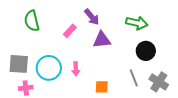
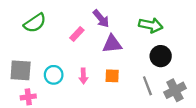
green semicircle: (32, 21) -> (35, 23), turned -110
cyan circle: (49, 68) -> (54, 75), size x0.7
gray cross: (159, 82) -> (175, 90), turned 30
orange square: (102, 87) -> (112, 76), moved

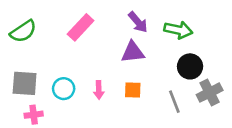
purple arrow: (101, 19) -> (138, 22), moved
green semicircle: (35, 23) -> (23, 31), moved
pink rectangle: (77, 34) -> (81, 27), moved, size x1.5
gray cross: (175, 90) -> (210, 93), moved

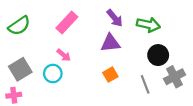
gray square: (25, 83) -> (20, 69), turned -35
pink arrow: (99, 90) -> (64, 55), moved, turned -48
orange square: (133, 90) -> (110, 75), turned -32
pink cross: (34, 115) -> (14, 95), moved

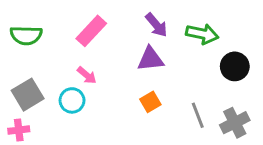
green semicircle: (19, 26) -> (26, 35), turned 35
black circle: (158, 55) -> (235, 66), moved
gray cross: (174, 77) -> (235, 123), moved

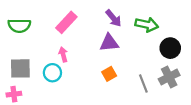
pink arrow: (87, 75) -> (63, 55), turned -144
gray square: (28, 95) -> (20, 68), turned 30
gray cross: (235, 123) -> (169, 77), moved

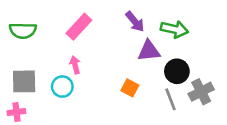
purple triangle: (109, 43) -> (149, 51), moved
black circle: (170, 48) -> (177, 71), moved
orange square: (109, 74) -> (130, 88), turned -32

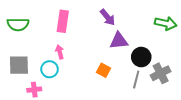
pink rectangle: (79, 27) -> (63, 21), turned -35
green arrow: (174, 29) -> (166, 23), moved
gray line: (171, 99) -> (136, 79), turned 36
pink cross: (16, 112) -> (34, 90), moved

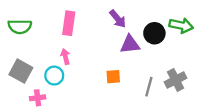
black circle: (141, 57) -> (154, 33), moved
gray square: (19, 65) -> (21, 71), turned 30
orange square: (104, 70) -> (113, 77), turned -32

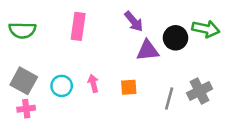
pink arrow: (65, 57) -> (93, 83), moved
pink cross: (38, 98) -> (26, 109), moved

